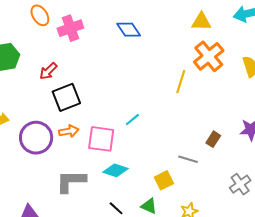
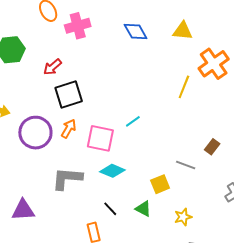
yellow triangle: (201, 22) -> (183, 31), moved
orange arrow: (69, 131) -> (69, 128), turned -54

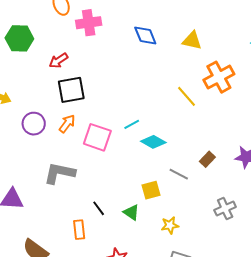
yellow line: (184, 87) -> (187, 96), turned -70
purple circle: (35, 133) -> (34, 124), size x0.7
cyan diamond: (112, 171) -> (153, 142), moved

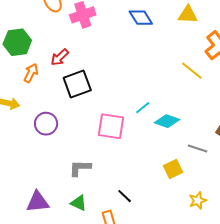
orange arrow: (67, 124) -> (31, 73), moved
gray L-shape: (60, 173) -> (80, 168), size x0.7
green triangle: (131, 212) -> (79, 203), moved

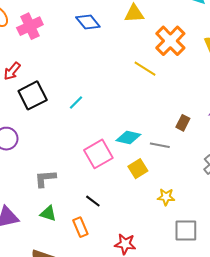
cyan line: (143, 108) -> (76, 103), moved
cyan diamond: (167, 121) -> (128, 138), moved
pink square: (111, 126) -> (98, 154), moved, turned -32
yellow star: (198, 201) -> (166, 197), turned 30

